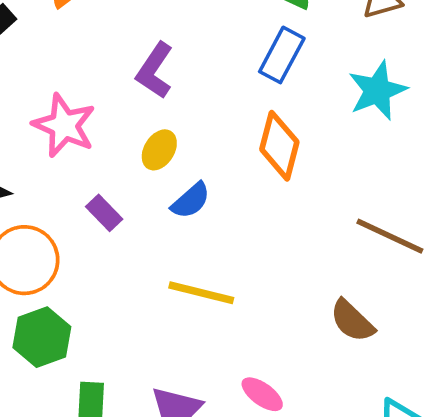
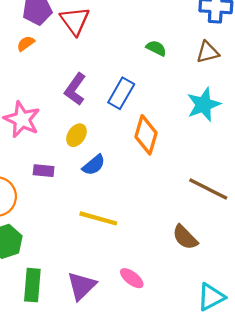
blue rectangle: (282, 55) -> (121, 93), moved
purple rectangle: (104, 213) -> (44, 171), turned -42

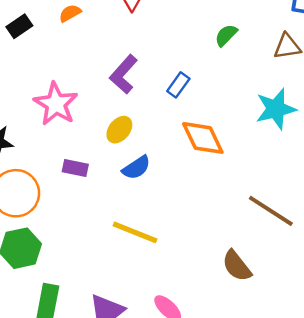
green semicircle: (156, 48) -> (226, 35), turned -78
blue rectangle: (121, 93) -> (178, 85), size x0.7
orange diamond: (146, 135) -> (203, 138), turned -48

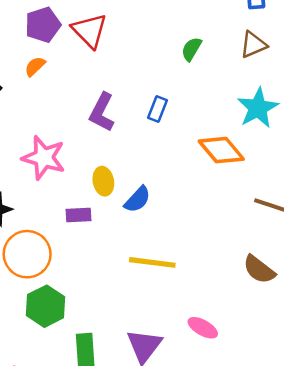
yellow ellipse: (119, 130) -> (103, 181), moved, turned -36
orange diamond: (203, 138) -> (221, 150), moved

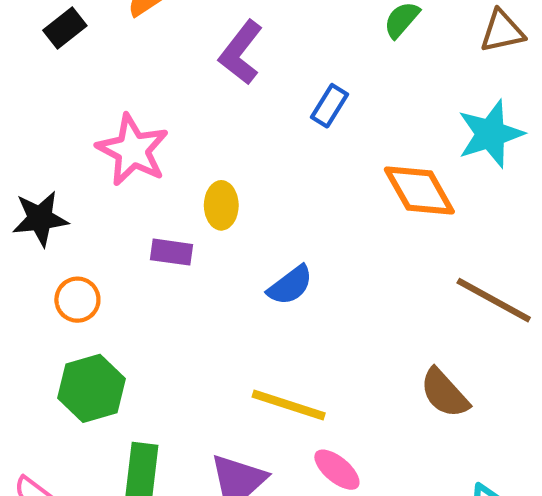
purple L-shape: (102, 112) -> (241, 52), moved
blue semicircle: (137, 199) -> (290, 285), moved
orange circle: (27, 254) -> (77, 300), size x0.6
yellow line: (152, 262) -> (289, 405), moved

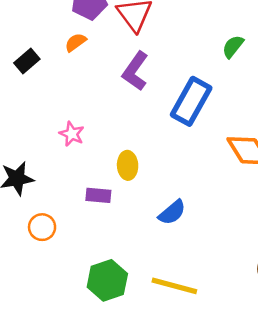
blue rectangle: (329, 106) -> (191, 101), size x1.8
pink star: (133, 150) -> (72, 134), size x0.6
green hexagon: (91, 388) -> (107, 280), moved

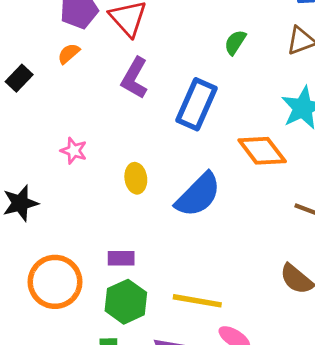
purple rectangle: (98, 195) -> (121, 258), moved
blue semicircle: (172, 212) -> (198, 195), moved, size x1.6
orange circle: (42, 227) -> (55, 282), moved, size x1.8

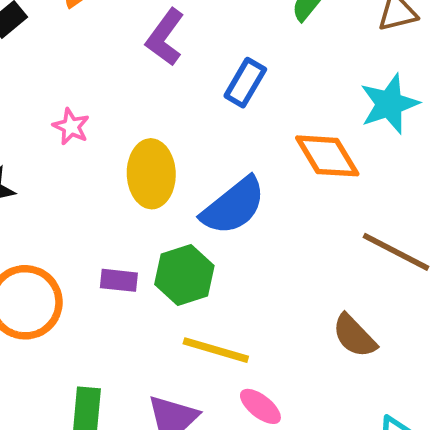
blue rectangle: (197, 104) -> (245, 83), size x0.7
yellow ellipse: (136, 178) -> (151, 174), size x1.6
green hexagon: (126, 302) -> (184, 275), moved

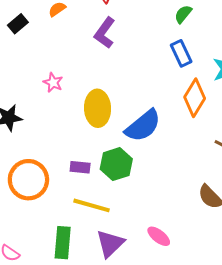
blue rectangle: (245, 83) -> (181, 53), moved, turned -55
orange diamond: (327, 156) -> (195, 98), turned 63
yellow line: (216, 350) -> (91, 205), moved

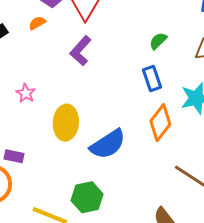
green hexagon: (116, 164) -> (87, 197), moved
purple rectangle: (80, 167) -> (14, 156), moved

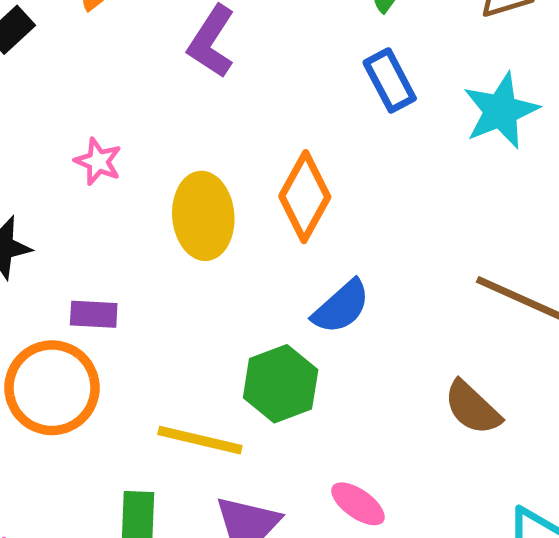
orange diamond: (160, 123) -> (305, 197), moved
blue semicircle: (108, 144) -> (341, 307), moved, size x0.7

